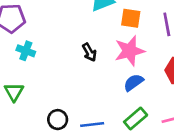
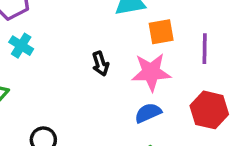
orange square: (131, 18) -> (161, 32), turned -30

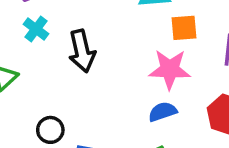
black arrow: (100, 64) -> (82, 51), moved, size x1.6

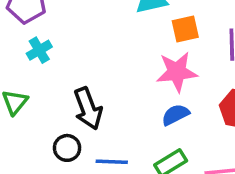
cyan cross: (36, 29) -> (39, 50), turned 30
black arrow: (82, 51) -> (88, 108), moved

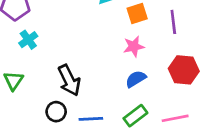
pink star: (177, 72) -> (134, 46), size x0.7

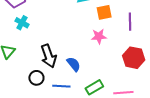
cyan cross: (28, 40) -> (22, 23), turned -32
blue semicircle: (136, 79) -> (74, 64), moved, turned 77

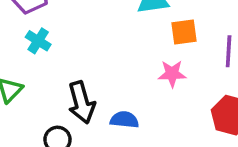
blue semicircle: (74, 64) -> (124, 120), turned -49

